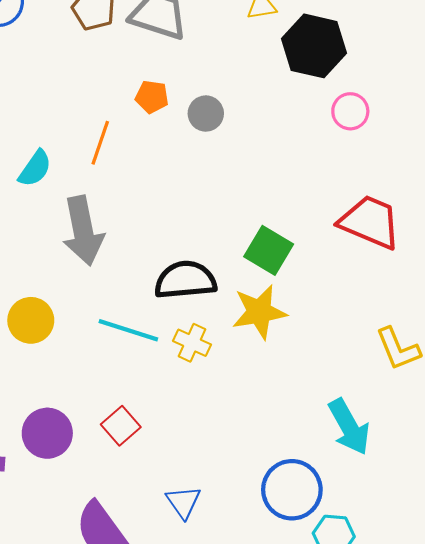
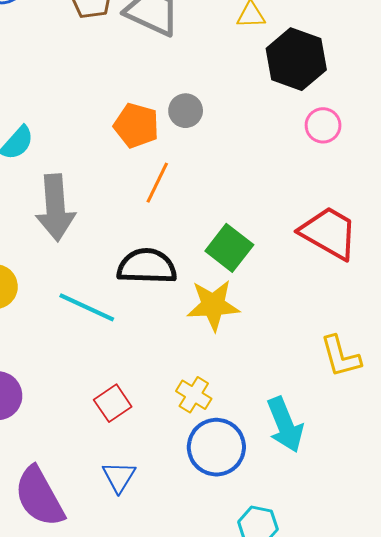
orange pentagon: (152, 97) -> (136, 125), moved, size x1.4
orange line: (100, 143) -> (157, 183), moved
yellow cross: (192, 343) -> (194, 395), moved
red square: (121, 426) -> (113, 403), moved
blue circle: (292, 490) -> (216, 447), moved

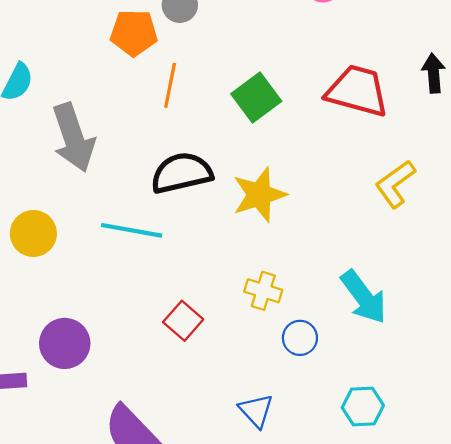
green square: (229, 248) -> (256, 98), moved, turned 30
yellow L-shape: (341, 356) -> (395, 184), moved, turned 84
blue circle: (216, 447) -> (300, 338), size x0.6
blue triangle: (119, 477) -> (256, 411), moved

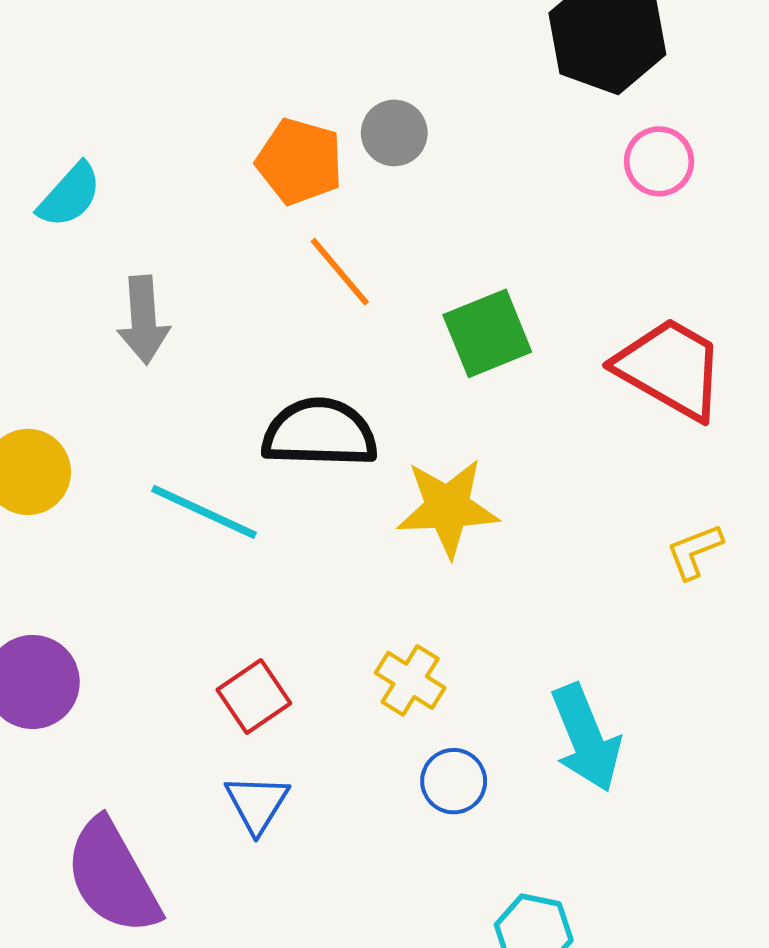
orange line: (170, 85) -> (340, 272), turned -66
gray arrow: (73, 138) -> (143, 320), size x0.7
yellow L-shape: (395, 184) -> (694, 551), size x0.7
blue triangle: (256, 411) -> (257, 804), moved

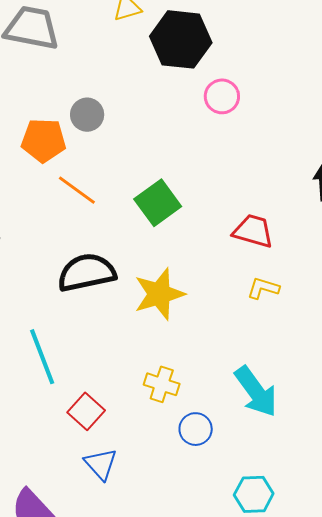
red trapezoid: (670, 368) -> (253, 231), moved, size x0.7
cyan line: (204, 512) -> (42, 357), moved, turned 58
yellow L-shape: (694, 551) -> (263, 288), moved, turned 52

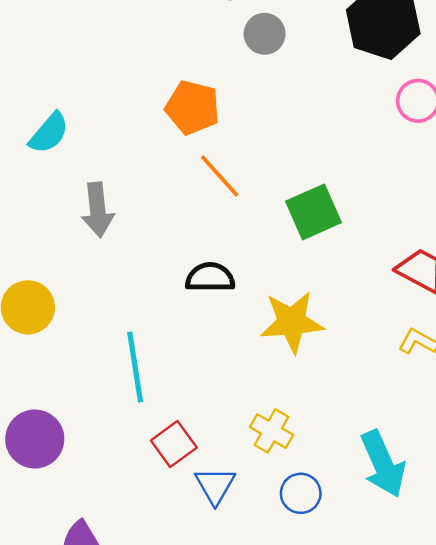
gray circle: (87, 115) -> (265, 34), moved
black semicircle: (87, 273) -> (210, 277), size x0.7
blue triangle: (101, 464) -> (215, 485), moved

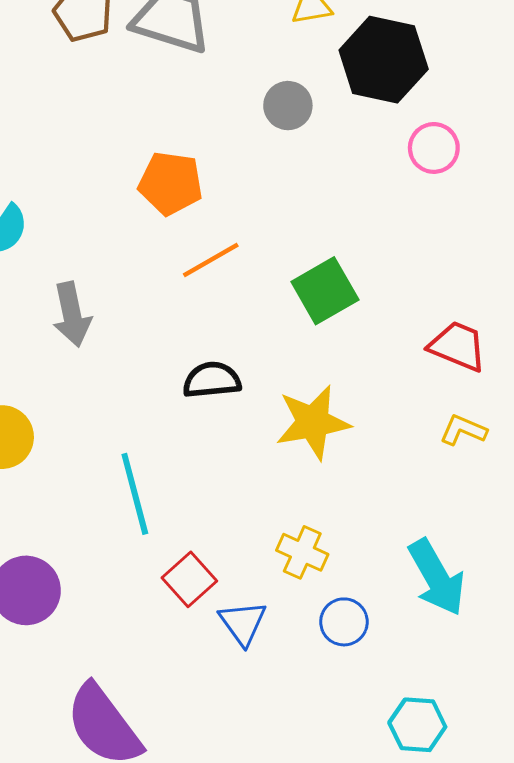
gray circle: (265, 34) -> (288, 106), moved
orange line: (220, 176) -> (211, 260), turned -72

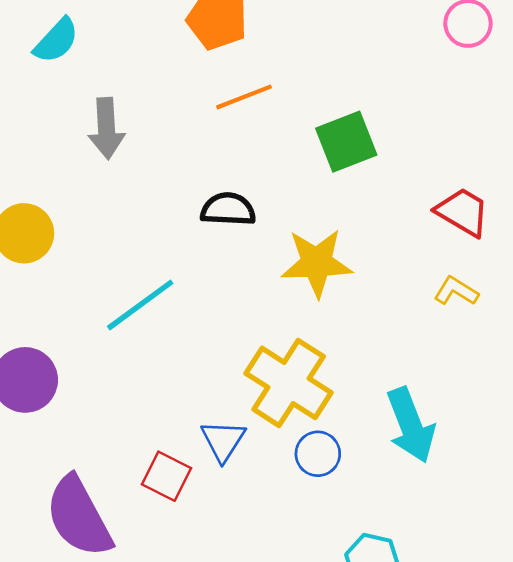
cyan line: (135, 494) -> (140, 305), turned 60
yellow cross: (302, 552) -> (289, 383), size x1.8
red square: (189, 579) -> (167, 476), moved, turned -30

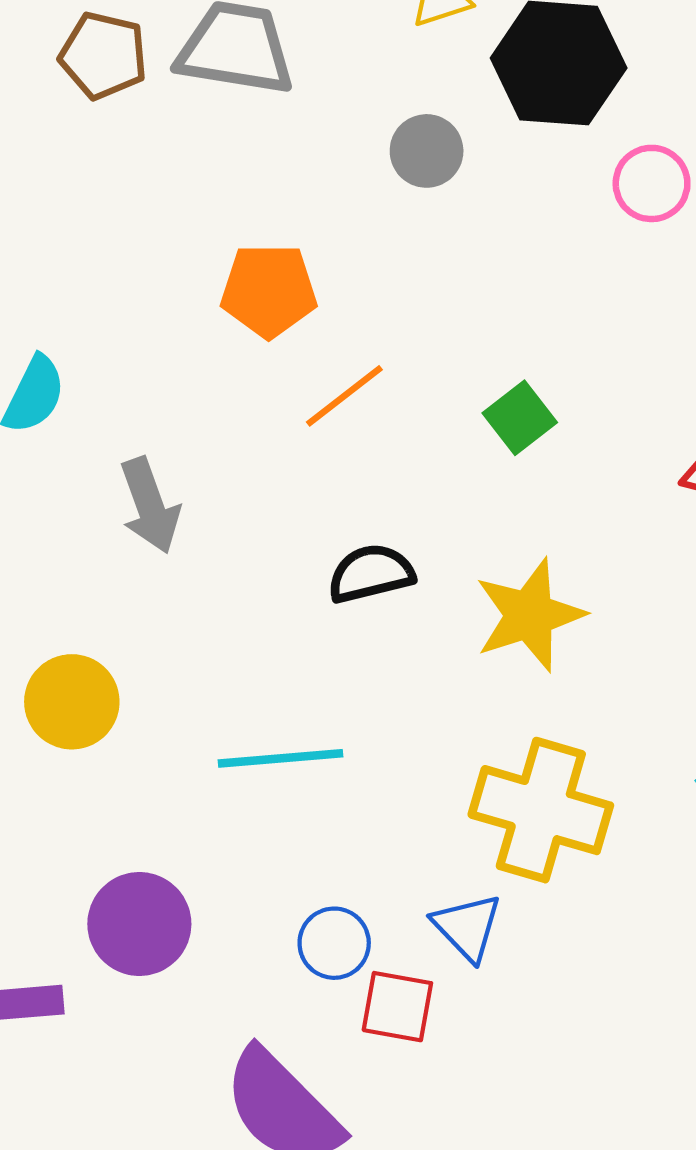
green square: (346, 142) -> (520, 418), size x0.7
cyan line: (140, 305) -> (280, 758), turned 48
blue circle: (318, 454) -> (334, 943), moved

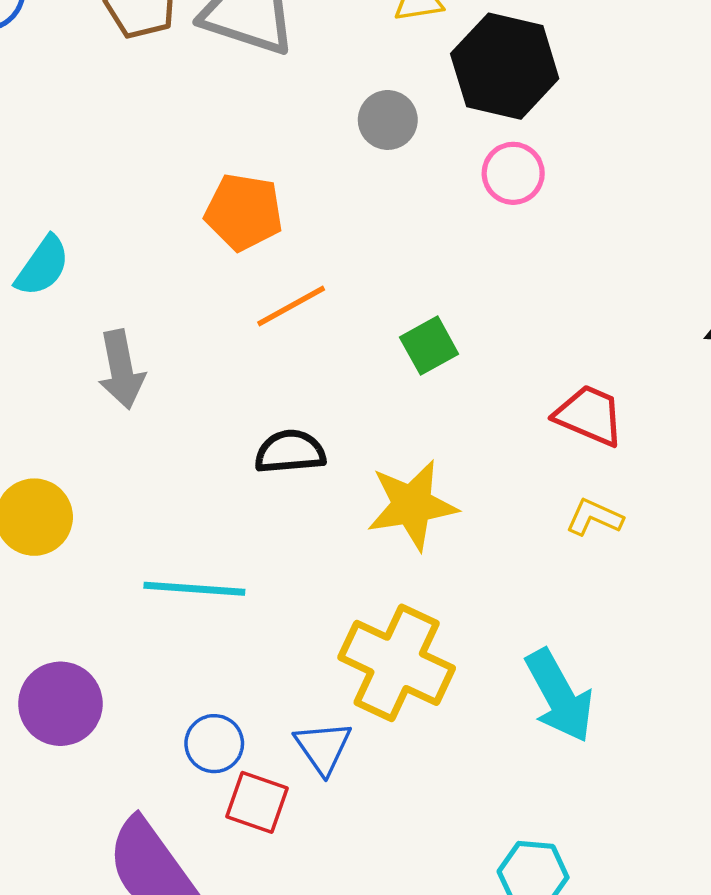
pink circle: (652, 183) -> (513, 173), moved

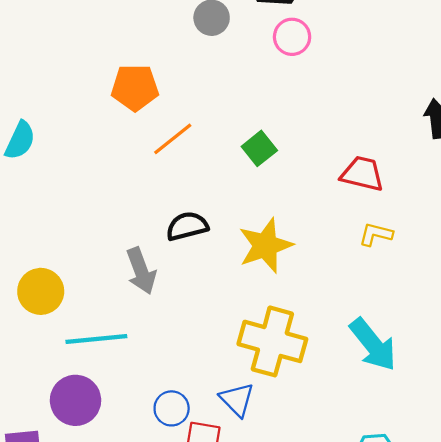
gray arrow: (121, 370) -> (141, 271), moved
cyan line: (194, 589) -> (96, 339), moved

